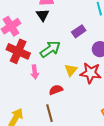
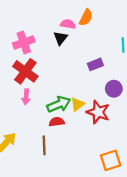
green arrow: (50, 49) -> (59, 104), moved
pink arrow: (35, 72) -> (26, 97), moved

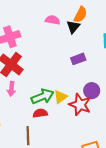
orange semicircle: (86, 17) -> (80, 15), moved
black triangle: (60, 38) -> (73, 27), moved
purple circle: (114, 89) -> (92, 91), moved

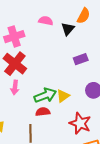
pink semicircle: (53, 20) -> (46, 21), moved
black triangle: (73, 27) -> (68, 29), moved
red star: (80, 105) -> (80, 123), moved

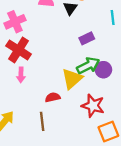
green arrow: (45, 95) -> (88, 66), moved
yellow triangle: (63, 96) -> (72, 79), size x1.5

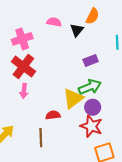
purple circle: (103, 70) -> (93, 107), moved

